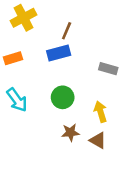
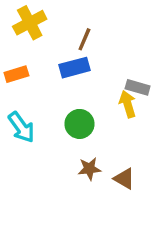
yellow arrow: (100, 112) -> (128, 104), moved

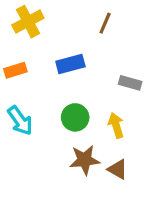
brown line: (84, 39) -> (105, 23), moved
yellow arrow: (128, 104) -> (116, 125), moved
brown star: (89, 169) -> (85, 160), size x1.4

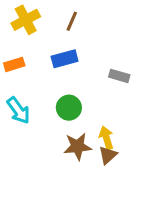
brown line: (105, 23) -> (72, 21), moved
yellow arrow: (116, 125) -> (106, 138), moved
brown triangle: (118, 169) -> (108, 155), turned 48

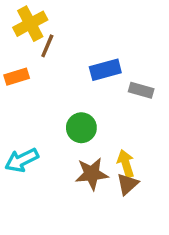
brown line: (72, 21) -> (47, 46), moved
blue rectangle: (65, 59) -> (105, 70), moved
cyan arrow: (18, 111) -> (22, 160), moved, turned 100

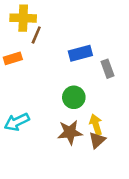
yellow cross: (30, 24) -> (23, 18), turned 30
gray rectangle: (141, 90) -> (108, 69), turned 54
green circle: (81, 128) -> (74, 97), moved

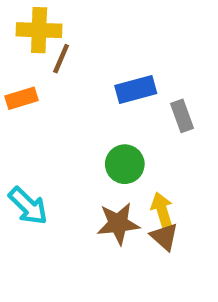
cyan arrow: (17, 122) -> (28, 206), turned -110
brown triangle: (97, 140) -> (164, 237), turned -36

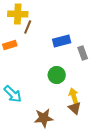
brown star: (118, 224) -> (44, 118), moved

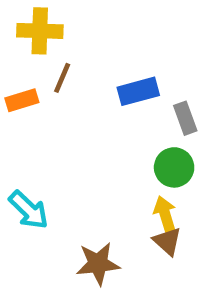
brown line: (28, 27) -> (62, 78), moved
green circle: (57, 75) -> (174, 167), moved

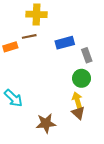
yellow cross: (40, 31) -> (36, 14), moved
brown line: (62, 78) -> (29, 36), turned 56

